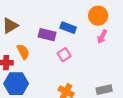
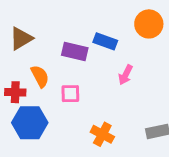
pink arrow: (102, 37) -> (126, 75), moved
pink square: (64, 55) -> (70, 94), moved, turned 32

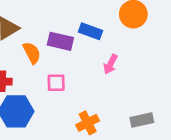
orange semicircle: (40, 76) -> (32, 53), moved
orange cross: (102, 134) -> (88, 123), turned 35

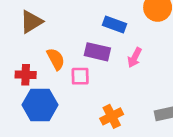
purple rectangle: (60, 41) -> (97, 52), moved
orange semicircle: (32, 53) -> (56, 59), moved

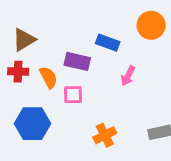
purple rectangle: (97, 52) -> (77, 61), moved
red cross: (26, 75) -> (18, 72), moved

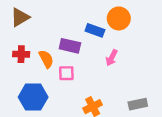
orange circle: (151, 25) -> (119, 18), moved
brown triangle: (24, 40) -> (20, 17), moved

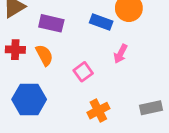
purple rectangle: (70, 46) -> (51, 23), moved
pink square: (66, 73) -> (83, 72), moved, turned -35

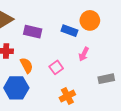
orange semicircle: (44, 55) -> (27, 65), moved
gray rectangle: (151, 108) -> (106, 79), moved

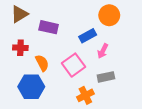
blue rectangle: (69, 31) -> (88, 36), moved, turned -49
pink square: (56, 67) -> (74, 65), size x1.5
gray rectangle: (106, 79) -> (106, 77), moved

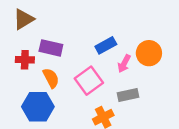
orange circle: (109, 15) -> (149, 53), moved
purple rectangle: (49, 27) -> (51, 48), moved

